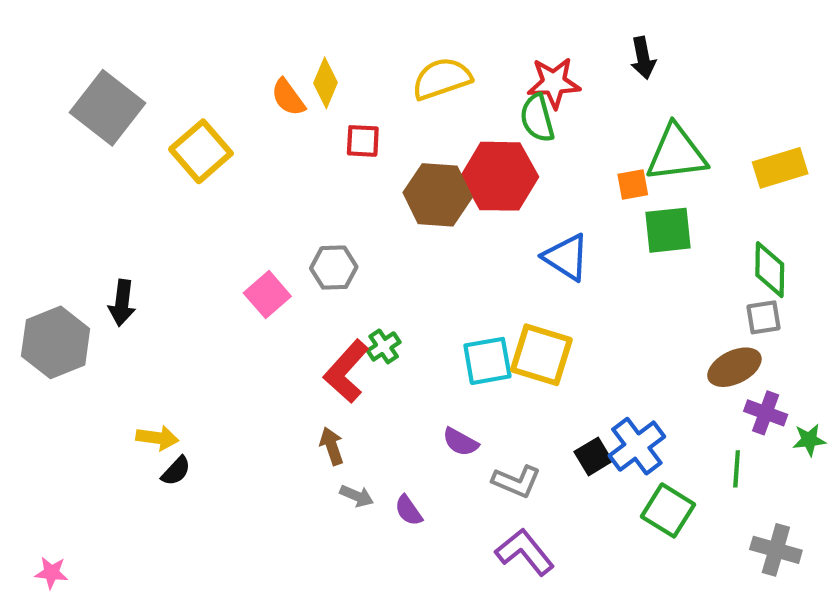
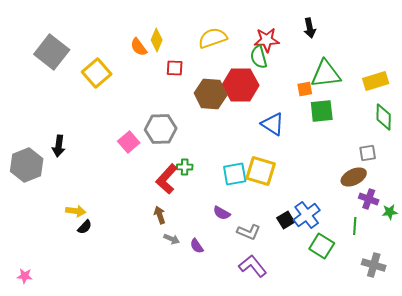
gray hexagon: (334, 268) -> (161, 129), size x1.4
green diamond: (770, 270) -> (384, 117), moved
green cross: (384, 346) -> (185, 167), turned 35

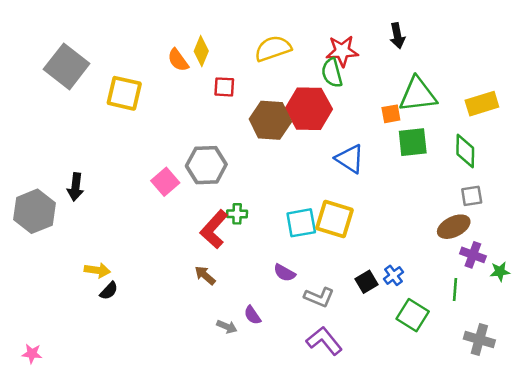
yellow square: (97, 73) -> (124, 93), turned -36
green diamond: (384, 117) -> (465, 151), moved
brown arrow: (160, 215) -> (205, 275), turned -30
blue cross: (307, 215) -> (393, 275), size x0.6
gray arrow: (172, 239) -> (227, 327), moved

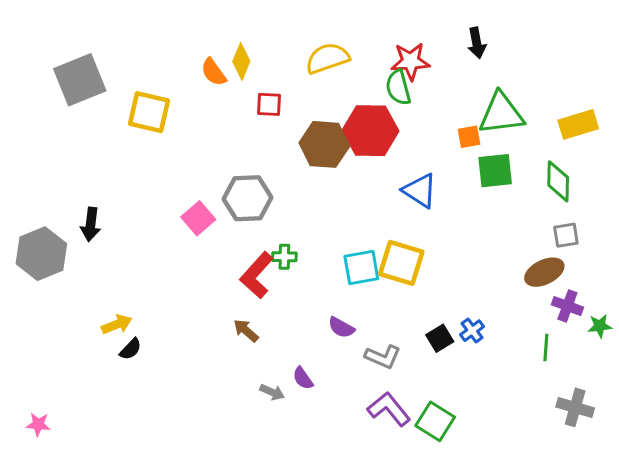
gray square: (67, 66) -> (80, 80), turned 30
yellow arrow: (97, 270) -> (117, 324), turned -30
green square: (413, 315) -> (435, 421), moved

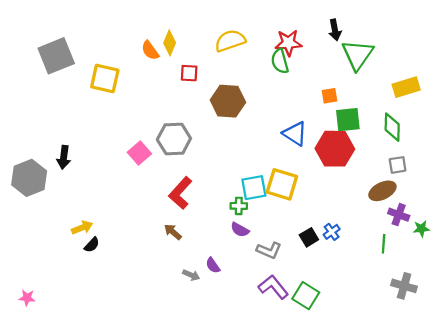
green triangle: (501, 114) -> (358, 55), moved, turned -48
red hexagon: (371, 131) -> (335, 149), moved
green cross: (284, 257) -> (239, 206), moved

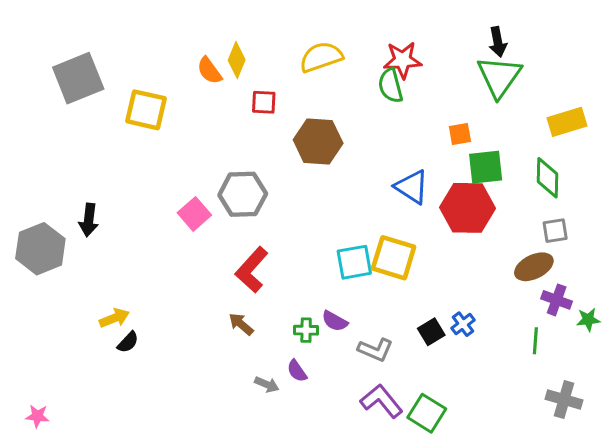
black arrow: (335, 30) -> (498, 42), moved
green cross: (239, 206) -> (306, 330), moved

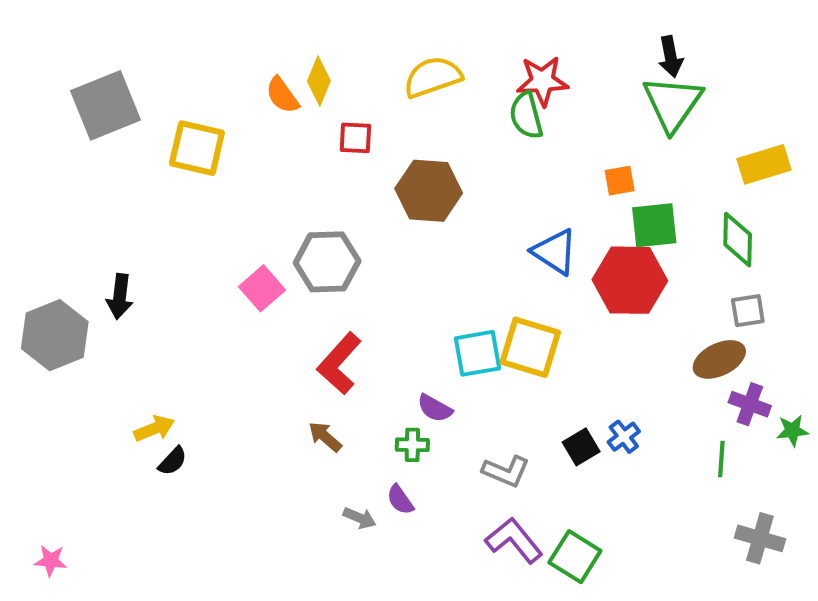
purple semicircle: (335, 321) -> (435, 408), moved

